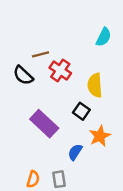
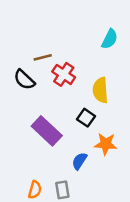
orange star: (100, 136) -> (106, 144), turned 30

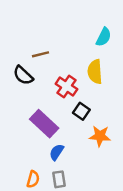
red cross: (64, 74) -> (66, 87), moved
yellow semicircle: (100, 90) -> (95, 72), moved
blue semicircle: (79, 161) -> (57, 152), moved

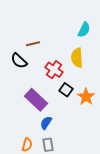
orange star: (100, 136) -> (86, 97), moved, turned 30

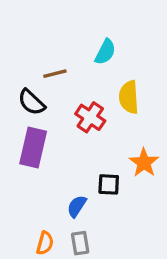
cyan semicircle: (84, 30) -> (105, 52), moved
black square: (66, 90) -> (109, 184), moved, turned -32
purple rectangle: (36, 100) -> (33, 148), moved, turned 60

